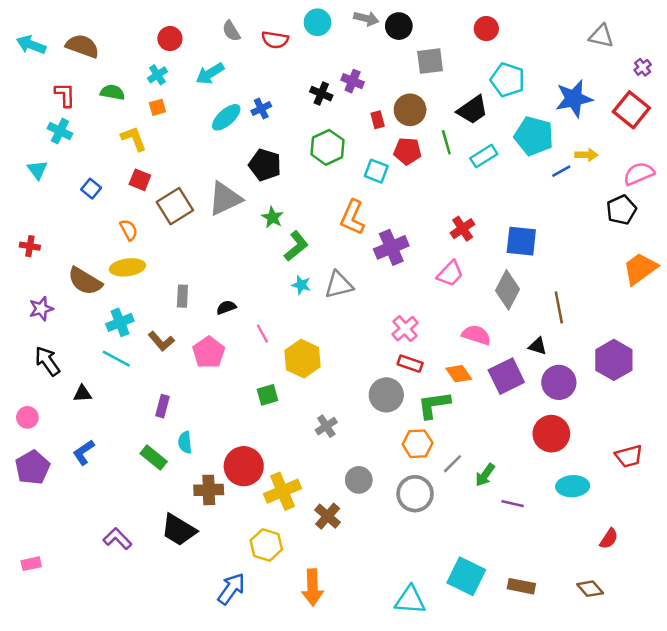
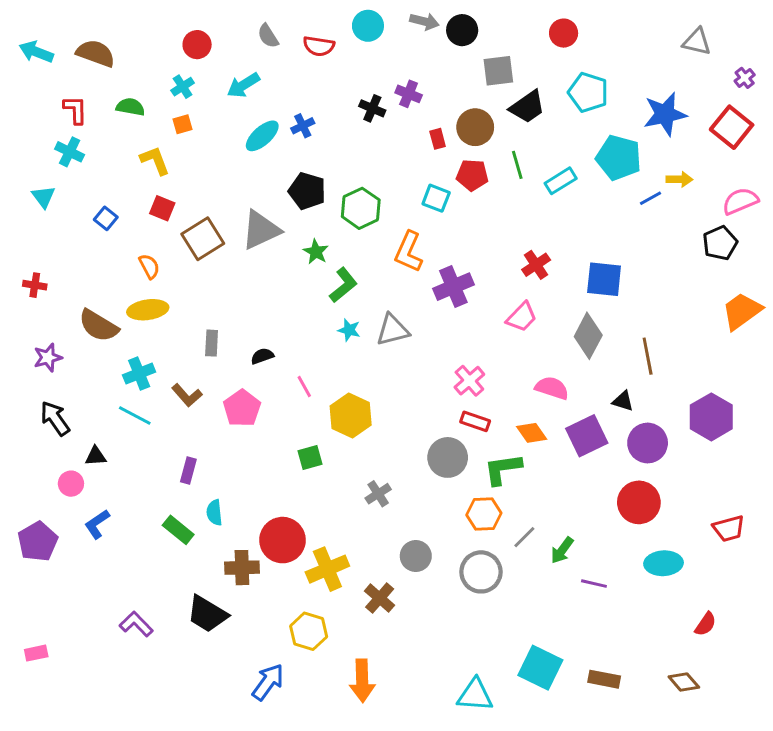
black trapezoid: (473, 110) -> (527, 107), moved
green hexagon: (328, 147) -> (361, 208), moved
pink circle: (27, 417) -> (71, 484), moved

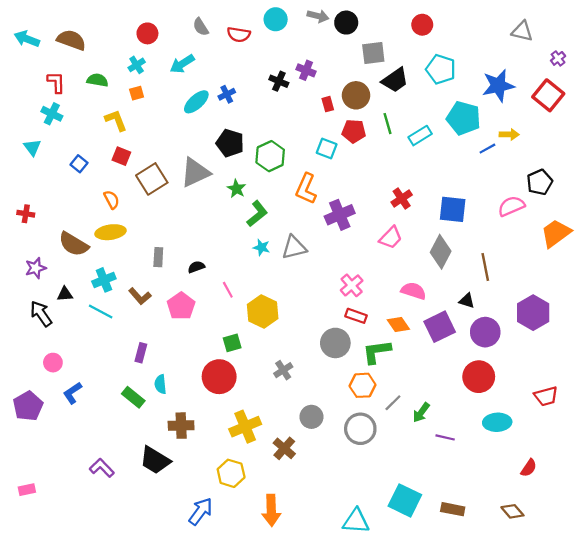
pink semicircle: (740, 201) -> (511, 206), moved
black triangle: (96, 456) -> (65, 294), moved
red circle: (282, 540) -> (219, 377), moved

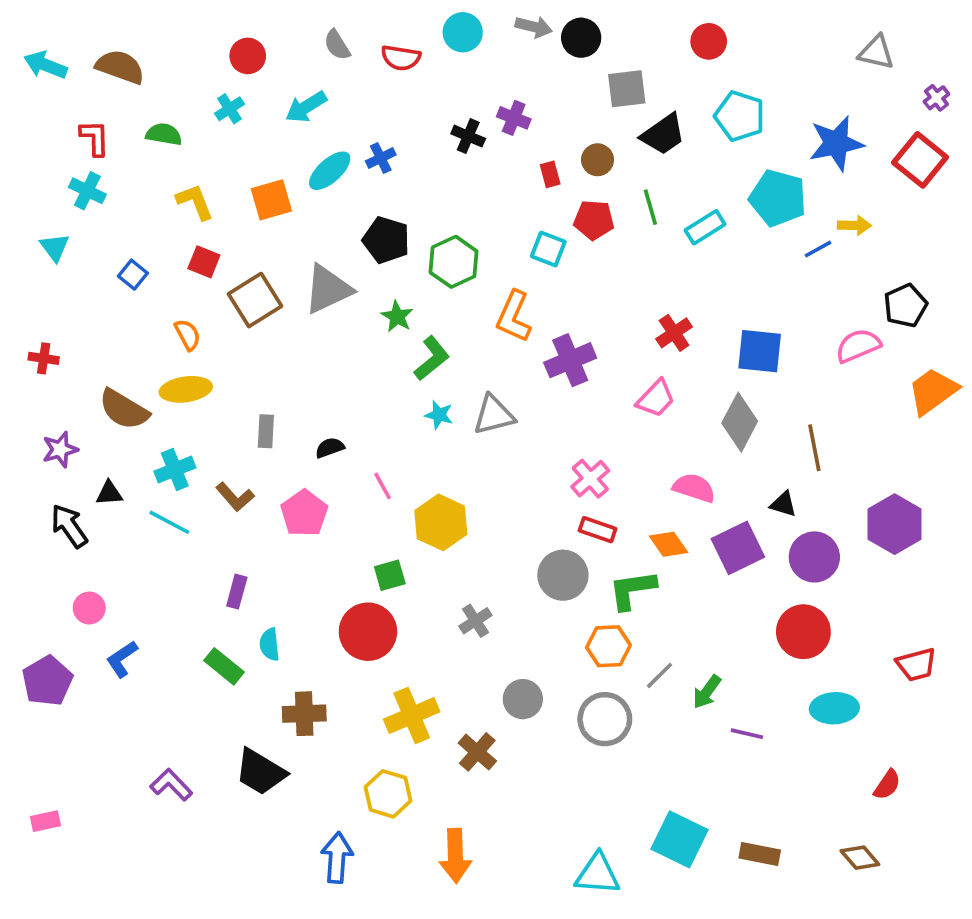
orange square: (137, 93) -> (271, 200), moved, size x1.6
brown circle: (356, 95) -> (598, 160), size x0.7
blue arrow: (201, 511) -> (337, 858), turned -32

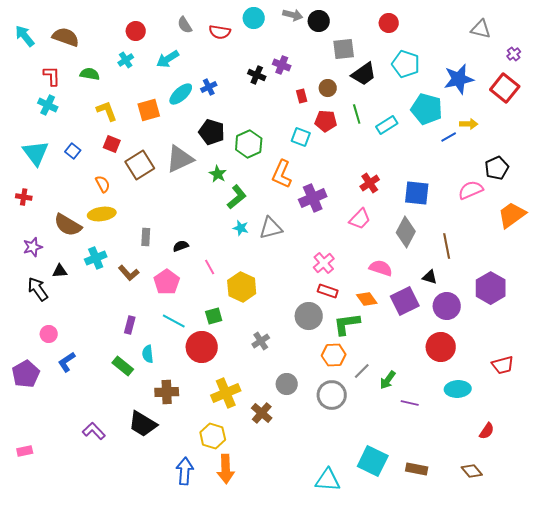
cyan arrow: (45, 65) -> (25, 36), turned 30
cyan triangle: (55, 247) -> (36, 153), moved, size x1.6
cyan line: (169, 522) -> (174, 321), moved
orange arrow: (455, 856) -> (226, 469), moved

